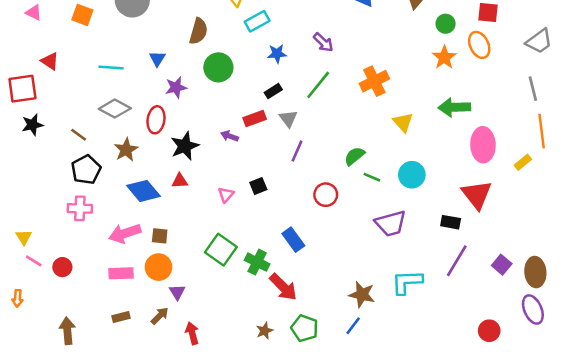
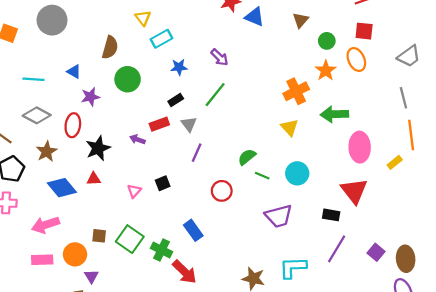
blue triangle: (157, 59) -> (74, 72), turned -32
orange cross: (374, 81) -> (296, 91), moved
brown square: (160, 236) -> (99, 236), moved

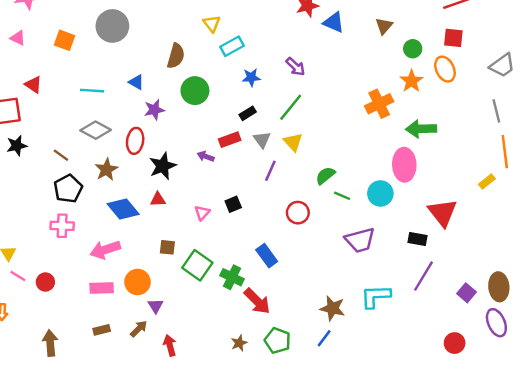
yellow triangle: (290, 127) -> (293, 142), moved
pink ellipse: (360, 147) -> (404, 165), moved
brown square: (99, 236) -> (167, 247), moved
purple square: (376, 252) -> (467, 293), moved

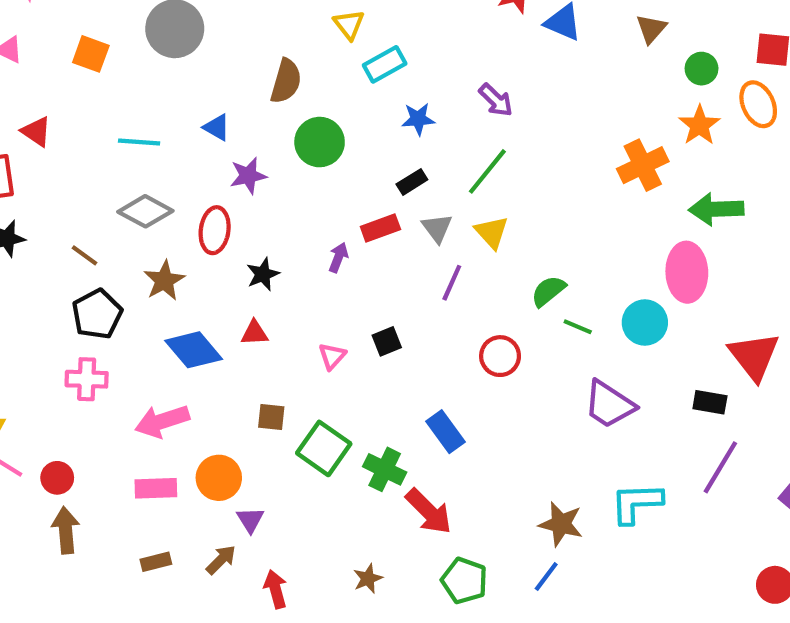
purple arrow: (206, 156) -> (338, 257), turned 91
black star: (163, 166) -> (263, 274), size x0.7
purple trapezoid: (360, 240) -> (609, 404), turned 48
brown arrow: (50, 343) -> (66, 530), moved
brown star: (239, 343) -> (368, 579), moved

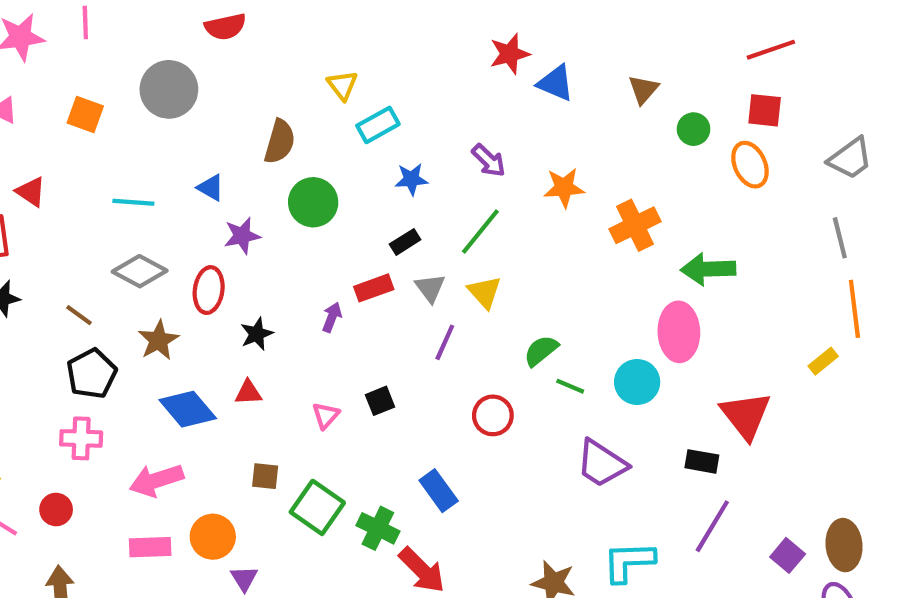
orange star: (699, 125) -> (564, 188), moved, turned 30
red circle: (57, 478) -> (56, 509), moved

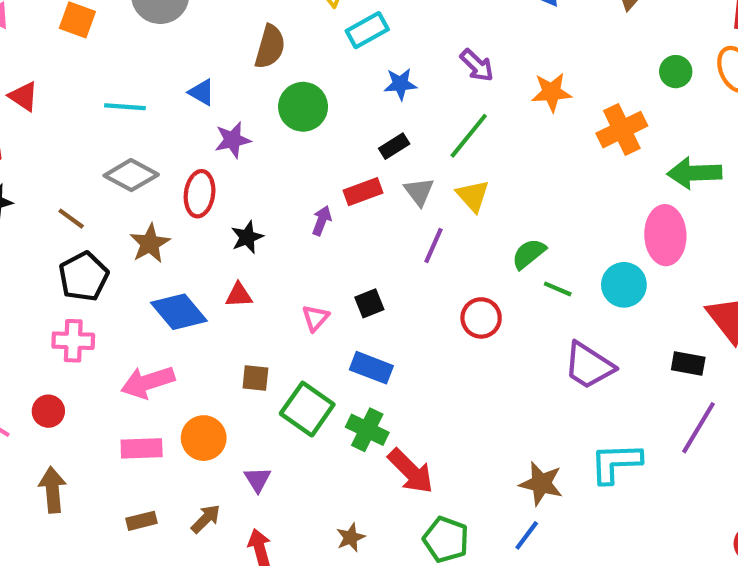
green circle: (694, 129) -> (676, 72), moved
blue rectangle: (439, 491) -> (371, 368), moved, turned -33
purple triangle: (244, 578) -> (257, 479), moved

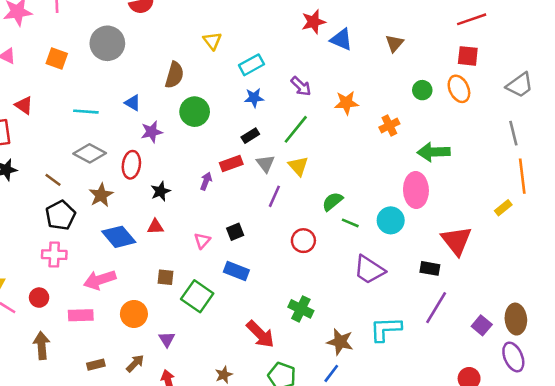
cyan rectangle: (367, 30) -> (252, 65), moved
orange cross: (622, 130) -> (389, 126), size x0.7
green cross: (367, 430) -> (301, 309), moved
pink rectangle: (142, 448) -> (81, 315), moved

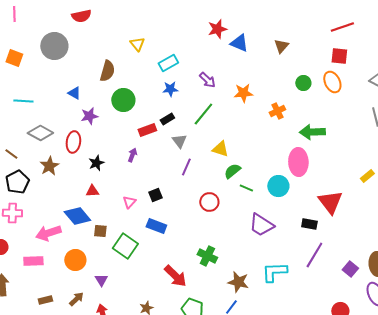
cyan line: (86, 112) -> (23, 101), moved
red rectangle: (231, 163) -> (147, 130), moved
yellow triangle: (298, 166) -> (220, 149), moved, turned -30
blue diamond: (119, 237) -> (77, 216), moved

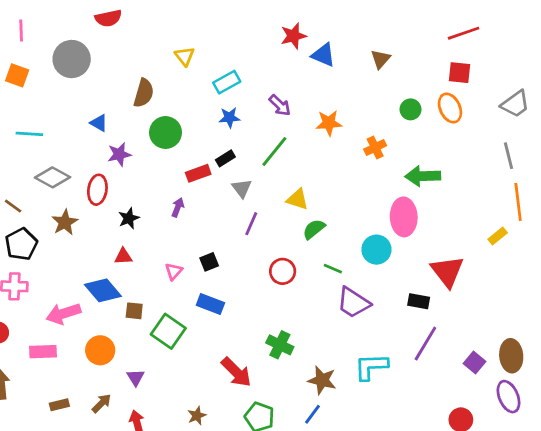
pink line: (14, 14) -> (21, 30), moved
green line: (246, 188) -> (333, 269), moved

